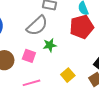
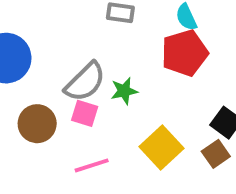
gray semicircle: (37, 26) -> (85, 82), moved
yellow square: (68, 75) -> (161, 148), size x1.5

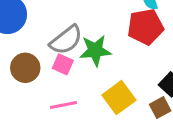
green star: (124, 91) -> (95, 51), size x1.5

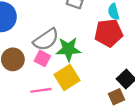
yellow square: (119, 98) -> (67, 77), moved

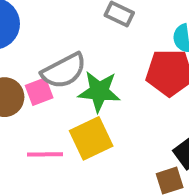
pink square: (42, 58) -> (39, 92), moved, turned 35

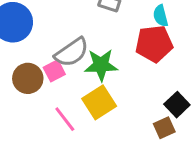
pink line: (45, 154) -> (65, 119), turned 60

